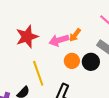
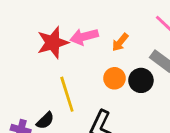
pink arrow: (59, 40) -> (84, 37), moved

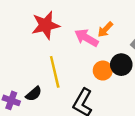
pink arrow: (84, 37) -> (86, 38), moved, turned 40
orange circle: (114, 78) -> (103, 71), moved

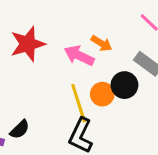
orange arrow: (105, 29) -> (101, 43), turned -98
yellow line: (55, 72) -> (79, 103), moved

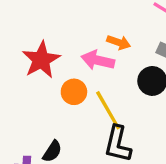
orange circle: (102, 94) -> (74, 92), moved

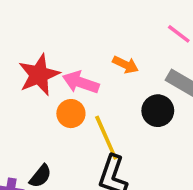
pink arrow: (98, 60) -> (81, 82), moved

